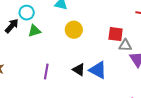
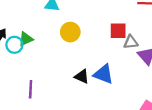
cyan circle: (27, 13) -> (14, 45), moved
purple line: (46, 72) -> (31, 89), moved

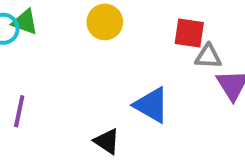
green triangle: (26, 39) -> (25, 22), turned 35
black triangle: (82, 76) -> (107, 141), moved

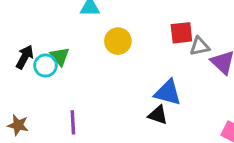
green triangle: (25, 22) -> (60, 56), turned 45
black triangle: (107, 141) -> (158, 115), moved

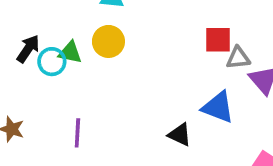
yellow circle: (118, 41) -> (108, 41), moved
green triangle: (60, 56) -> (70, 52), turned -45
blue triangle: (168, 92) -> (218, 107), moved

